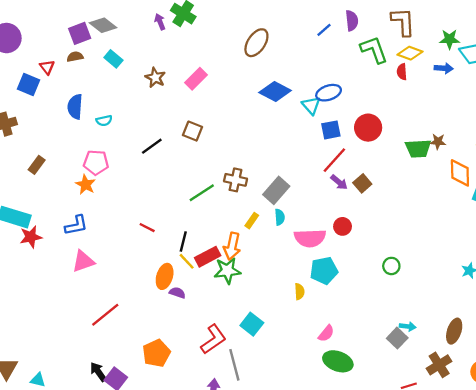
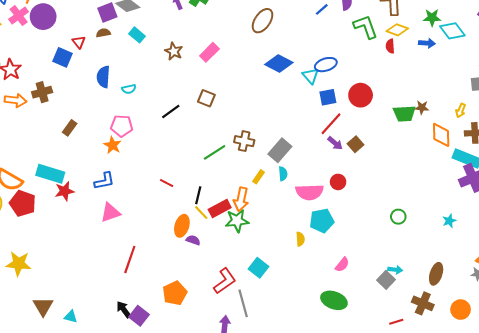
green circle: (391, 266) -> (398, 217), moved
red line: (105, 315) -> (130, 260), turned -32
pink semicircle: (326, 333) -> (342, 265), moved
brown cross: (439, 365) -> (423, 303), turned -35

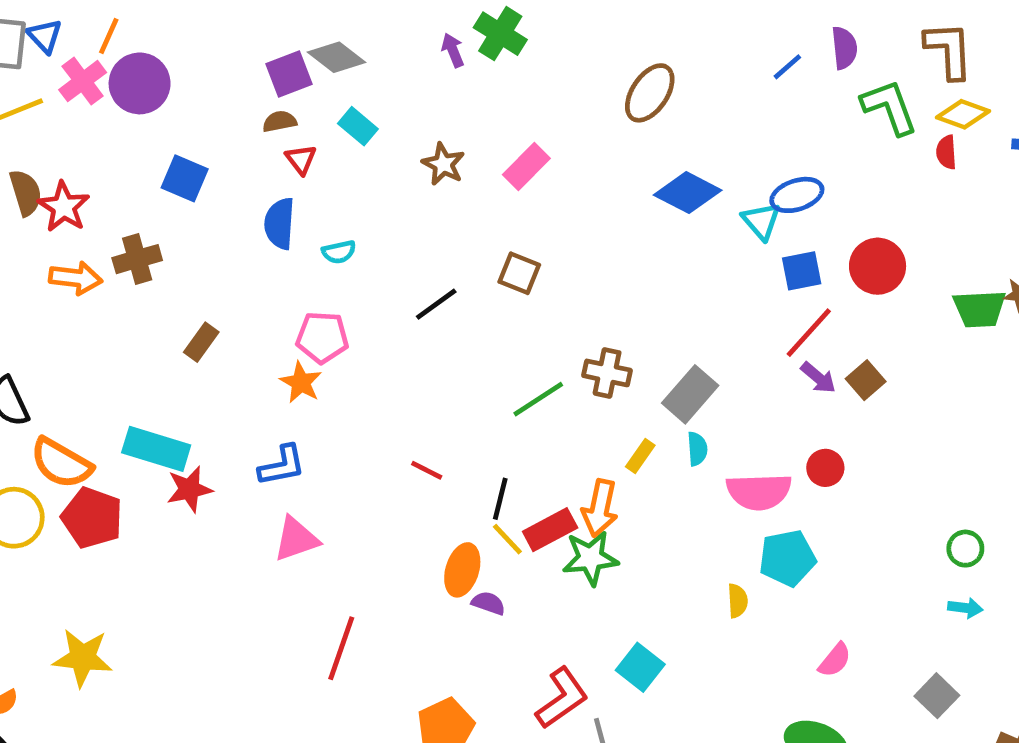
red triangle: (79, 42) -> (301, 159), moved
cyan arrow: (395, 270) -> (965, 608), moved

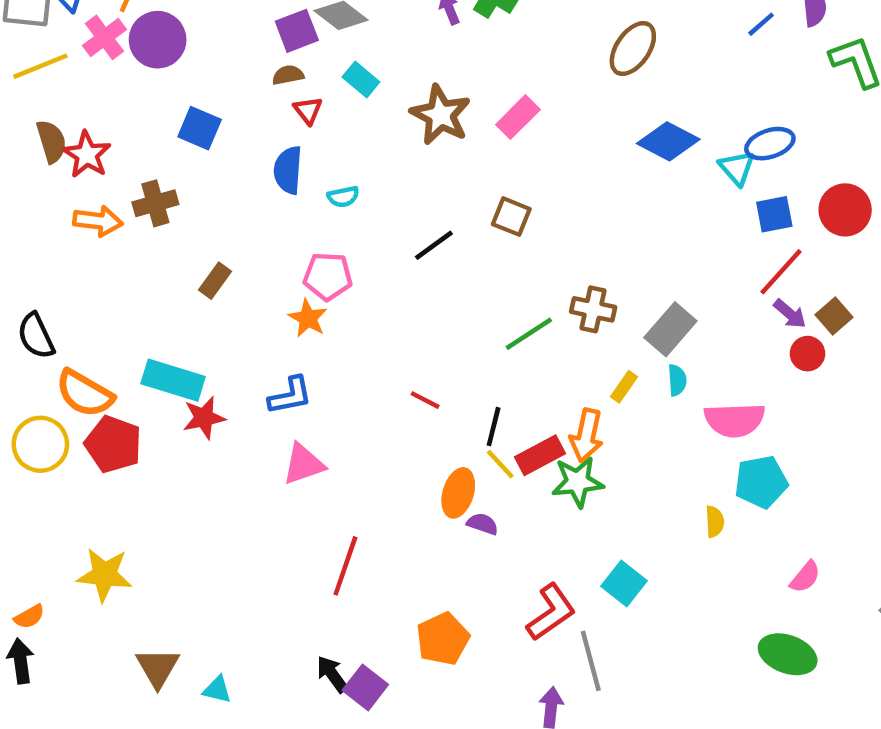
brown star: (443, 164) -> (441, 115), size x1.5
red circle: (825, 468) -> (807, 354), moved

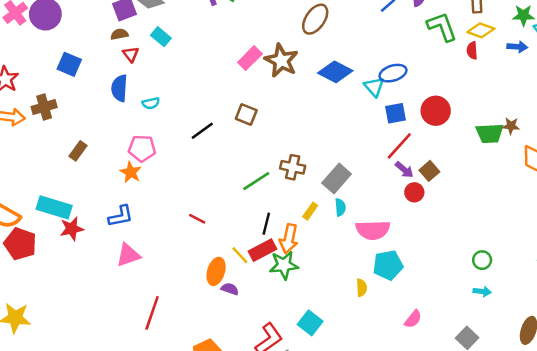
brown star: (441, 115) -> (281, 61), moved
black line: (494, 427) -> (266, 224), moved

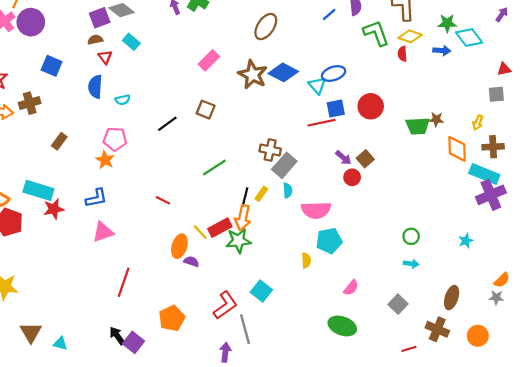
brown star: (281, 61) -> (253, 75), moved
red line: (399, 146) -> (321, 123), moved, turned 36
brown cross: (293, 167) -> (270, 150), moved
black line: (266, 224) -> (245, 197), moved

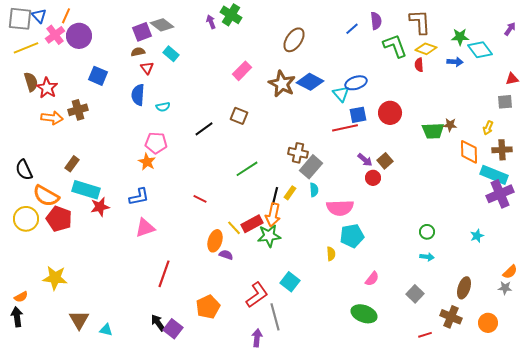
brown rectangle: (59, 141) -> (72, 164), moved

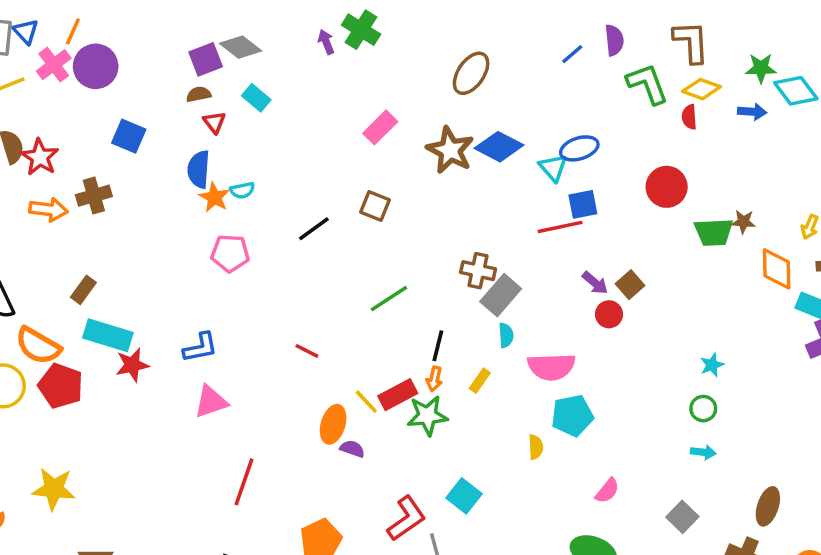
red circle: (390, 113) -> (667, 187), moved
orange star: (147, 162) -> (214, 197), moved
yellow rectangle: (290, 193) -> (480, 381), moved
orange arrow: (273, 215) -> (434, 379), size x0.6
cyan star: (477, 236) -> (712, 365), moved

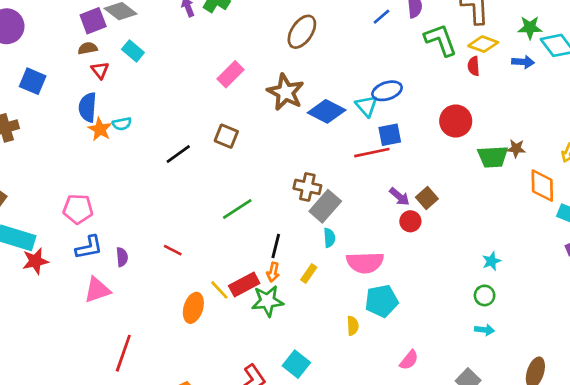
blue diamond: (499, 147) -> (327, 111), moved
pink pentagon: (230, 253) -> (78, 209), moved
purple semicircle: (352, 449) -> (122, 257), moved, turned 66

